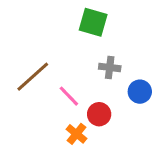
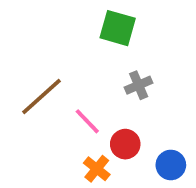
gray cross: (110, 67) -> (139, 85), turned -30
blue circle: (140, 92) -> (171, 165), moved

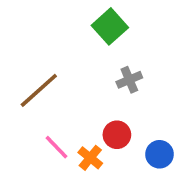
green square: (118, 28) -> (110, 26), turned 32
pink line: (87, 121) -> (57, 147), moved

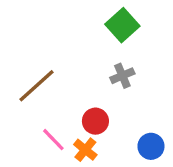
green square: (110, 26) -> (122, 25), moved
red circle: (117, 135) -> (95, 121), moved

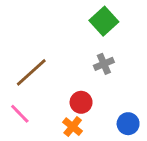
pink line: (53, 140) -> (20, 114), moved

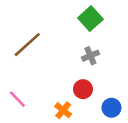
brown line: (31, 72) -> (27, 45), moved
red circle: (81, 102) -> (83, 89), moved

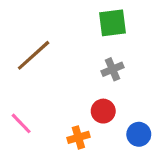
green square: (90, 19) -> (112, 23), turned 35
orange cross: (63, 110) -> (78, 137), turned 35

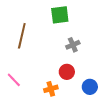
green square: (112, 23) -> (60, 15), moved
brown line: (34, 55) -> (22, 36), turned -35

